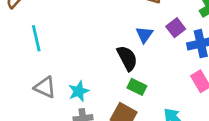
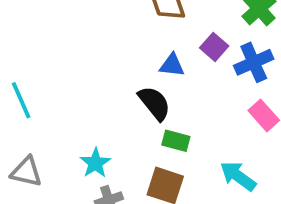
blue triangle: (144, 35) -> (172, 65), turned -48
gray triangle: (45, 87) -> (26, 172), moved

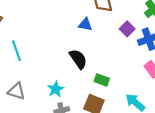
blue triangle: (172, 65) -> (85, 25), moved
black semicircle: (154, 103) -> (78, 59), moved

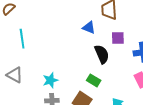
purple square: (127, 29) -> (118, 38), moved, turned 32
black semicircle: (78, 59) -> (102, 54), moved

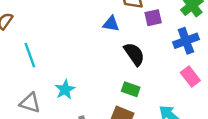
purple square: (118, 38) -> (153, 18), moved
cyan star: (50, 80) -> (65, 90), moved

